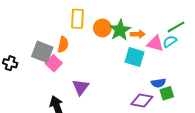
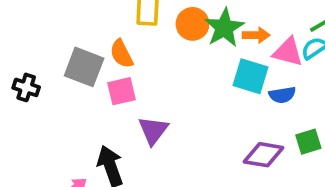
orange semicircle: (63, 45) -> (121, 54), turned 140
pink square: (54, 63) -> (121, 91), moved, turned 35
blue semicircle: (158, 83) -> (282, 95), moved

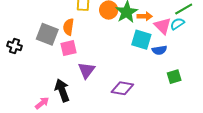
pink triangle: (288, 52) -> (163, 26), turned 30
orange semicircle: (121, 54) -> (68, 27), turned 35
purple diamond: (264, 155) -> (122, 88), moved

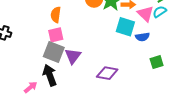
gray square: (47, 34) -> (54, 52), moved

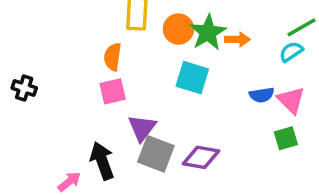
pink triangle: (145, 14) -> (291, 100), moved
cyan square: (125, 27) -> (192, 78), moved
gray square: (54, 52) -> (156, 154), moved

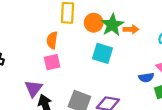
blue semicircle: (262, 95) -> (146, 77), moved
purple triangle: (142, 128) -> (33, 88), moved

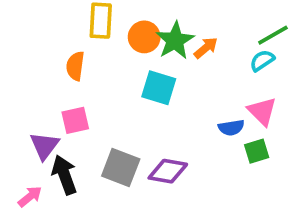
orange arrow: (131, 29) -> (206, 48), turned -40
pink square: (52, 62) -> (75, 120), moved

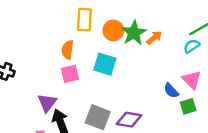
cyan square: (159, 88) -> (105, 64), moved
pink square: (75, 120) -> (70, 74), moved
blue semicircle: (231, 128) -> (171, 91), turned 56

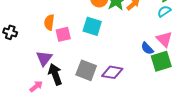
orange semicircle: (68, 50) -> (49, 22), moved
green square: (188, 106) -> (161, 61), size x1.5

